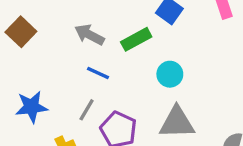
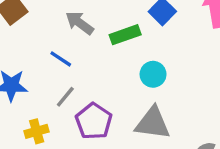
blue line: (98, 73) -> (61, 59), moved

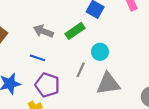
gray line: (65, 97) -> (81, 70), moved
purple pentagon: (94, 121) -> (47, 85), moved

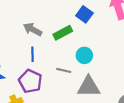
blue line: (37, 58) -> (33, 54), moved, turned 64
gray line: (81, 70) -> (64, 70), turned 72

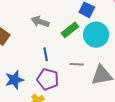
gray arrow: (33, 29) -> (40, 22), moved
cyan circle: (84, 55) -> (96, 35), moved, size x1.6

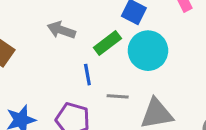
blue line: (46, 54) -> (87, 75), moved

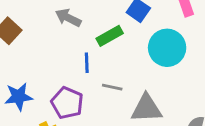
cyan circle: (148, 51) -> (167, 48), moved

